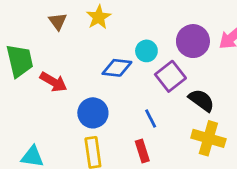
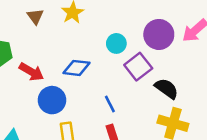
blue diamond: (117, 68) -> (76, 68), moved
blue circle: (93, 113) -> (52, 100), moved
blue line: (151, 119) -> (110, 104), moved

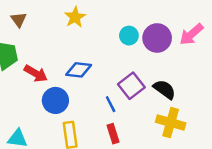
brown triangle: (35, 16) -> (19, 20), moved
cyan circle: (116, 43) -> (129, 36), moved
purple square: (138, 67) -> (131, 86), moved

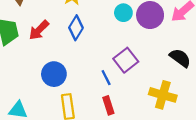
blue diamond: (79, 70) -> (76, 28), moved, turned -65
red arrow: (36, 74) -> (39, 30), moved, turned 105
black semicircle: (164, 89) -> (180, 58), moved

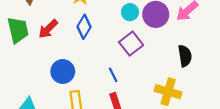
black semicircle: (180, 58) -> (185, 56), turned 45
purple square: (126, 60) -> (131, 44), moved

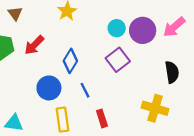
blue diamond: (84, 27) -> (70, 61), moved
blue line: (113, 75) -> (85, 90), moved

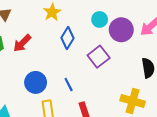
cyan circle: (117, 28) -> (100, 19), moved
blue diamond: (70, 61) -> (68, 38), moved

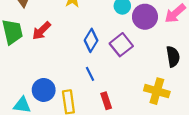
blue diamond: (68, 38) -> (91, 40), moved
blue circle: (36, 82) -> (44, 90), moved

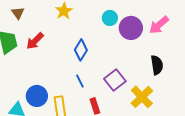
purple square: (121, 45) -> (115, 80), moved
yellow cross: (157, 91) -> (142, 97), turned 30

